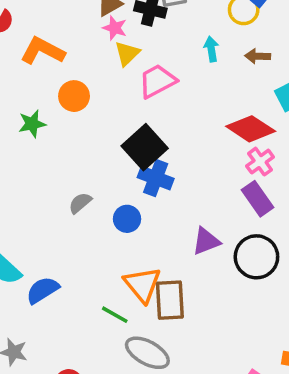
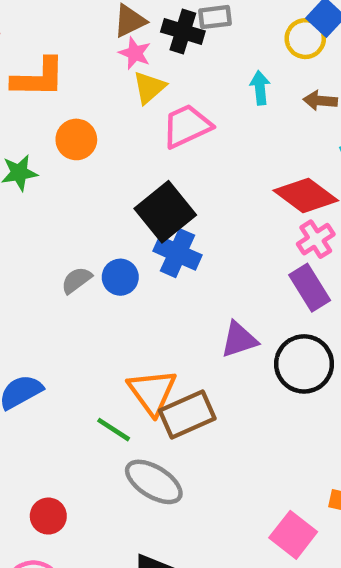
orange L-shape: (43, 51) -> (38, 78), turned 150
blue circle: (127, 219) -> (120, 277), moved
brown rectangle: (170, 300) -> (187, 414), turned 66

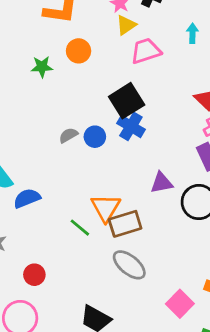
gray ellipse: (154, 482) -> (129, 265), moved

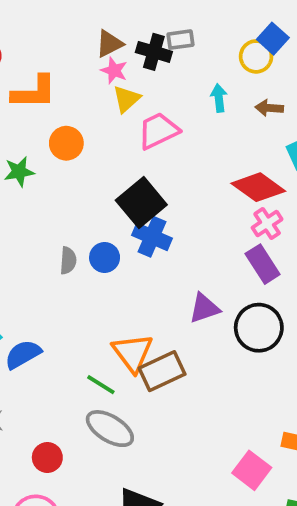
gray semicircle: (68, 135) -> (68, 261), turned 132
gray ellipse: (129, 265) -> (110, 429), moved

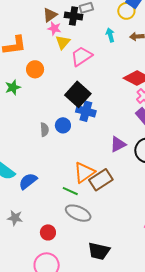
orange triangle: (133, 353) -> (84, 172), turned 40

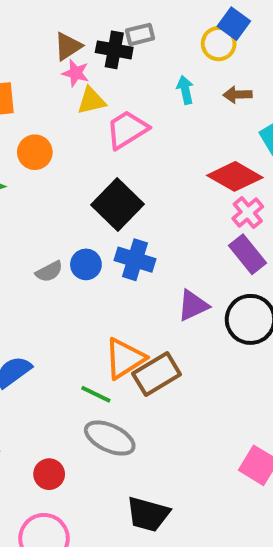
yellow triangle: (63, 42) -> (91, 101), turned 35
blue cross: (86, 111) -> (135, 260), moved
gray semicircle: (44, 130) -> (49, 271), turned 64

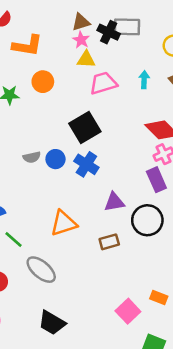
gray rectangle: (140, 34) -> (127, 27), size x1.5
cyan arrow: (185, 90) -> (144, 80), moved
brown rectangle: (157, 374) -> (109, 242), moved, size x0.7
green line: (96, 394) -> (13, 239), moved

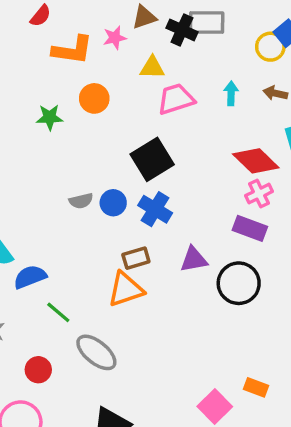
pink star: (81, 40) -> (115, 38), moved, turned 30
purple rectangle: (156, 180) -> (250, 228), turned -45
brown rectangle: (109, 242) -> (136, 258), moved

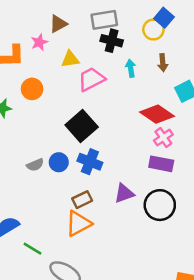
black cross: (182, 30) -> (112, 41), moved
brown arrow: (275, 93) -> (163, 63), turned -98

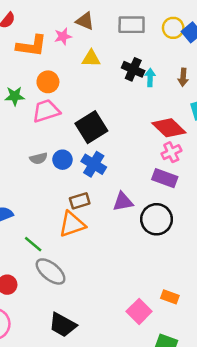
brown triangle: (58, 24) -> (85, 21), turned 42
yellow circle: (153, 30) -> (173, 28), moved
black cross: (112, 41) -> (133, 69), moved
pink trapezoid: (91, 79) -> (46, 111), moved
green line: (33, 249) -> (33, 244), moved

